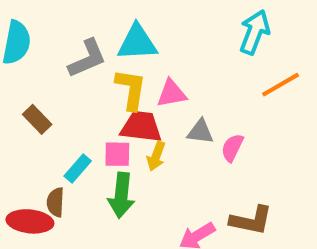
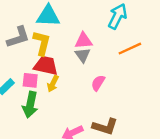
gray L-shape: (87, 58) -> (18, 37), moved
pink triangle: (172, 93) -> (84, 41), moved
gray triangle: (200, 132) -> (83, 55), moved, turned 42

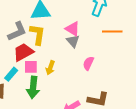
pink triangle: (84, 41) -> (72, 29), turned 42
orange line: (130, 49) -> (112, 32), turned 30
red trapezoid: (46, 66) -> (23, 52), moved, turned -35

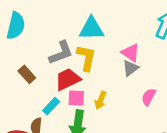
gray triangle: (73, 41) -> (130, 68), turned 32

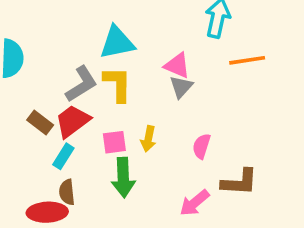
red trapezoid: (68, 79) -> (72, 121), moved
pink semicircle: (149, 97) -> (201, 146), moved
cyan rectangle: (51, 106) -> (63, 156), moved

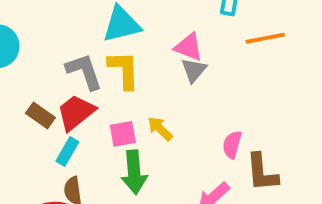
gray L-shape: (81, 84) -> (84, 71), turned -75
yellow arrow: (148, 139) -> (160, 129), turned 125
pink semicircle: (201, 146) -> (232, 145), moved
brown L-shape: (239, 182) -> (262, 172), turned 84

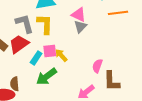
pink square: (123, 134) -> (50, 51), moved
cyan rectangle: (67, 152) -> (36, 58), moved
green arrow: (134, 172) -> (46, 77), turned 55

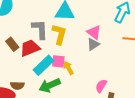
cyan rectangle: (36, 58) -> (44, 65), size x1.5
brown semicircle: (15, 84) -> (17, 86), turned -96

